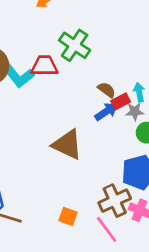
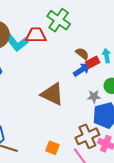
gray star: (135, 112) -> (94, 97), moved

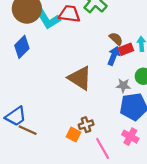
blue arrow: (82, 70) -> (114, 56), turned -42
brown cross: (87, 136) -> (86, 125), moved, size x0.6

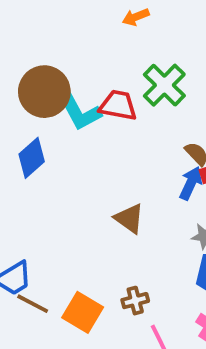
brown triangle: (80, 78) -> (129, 218), size x0.7
orange square: (74, 135) -> (83, 312), moved, size x1.5

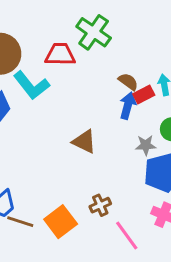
cyan L-shape: (79, 111) -> (31, 85), moved
orange square: (83, 312) -> (61, 222), turned 32

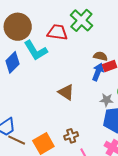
brown semicircle: (128, 82) -> (100, 56), turned -32

